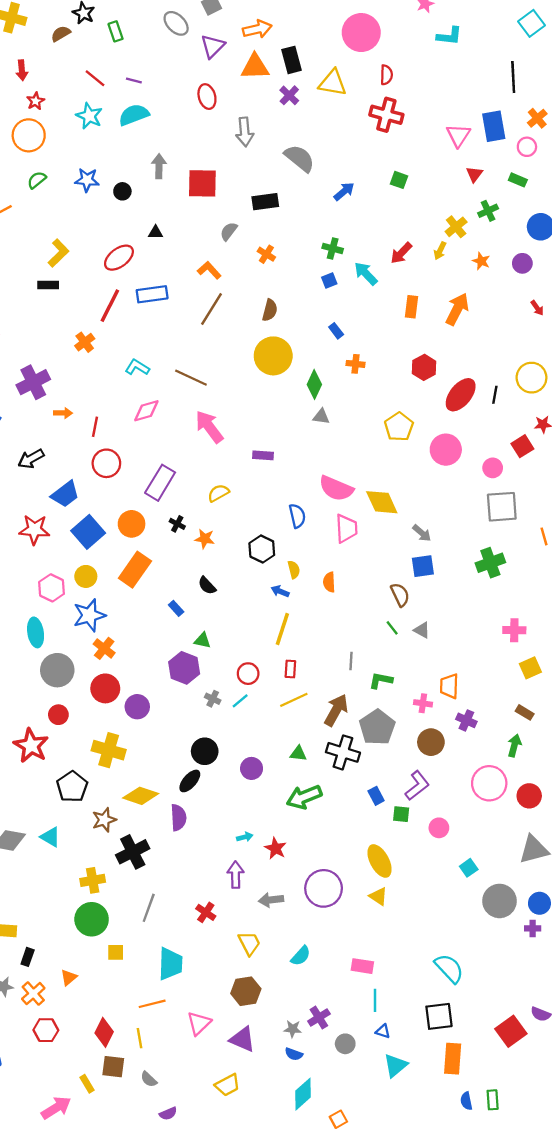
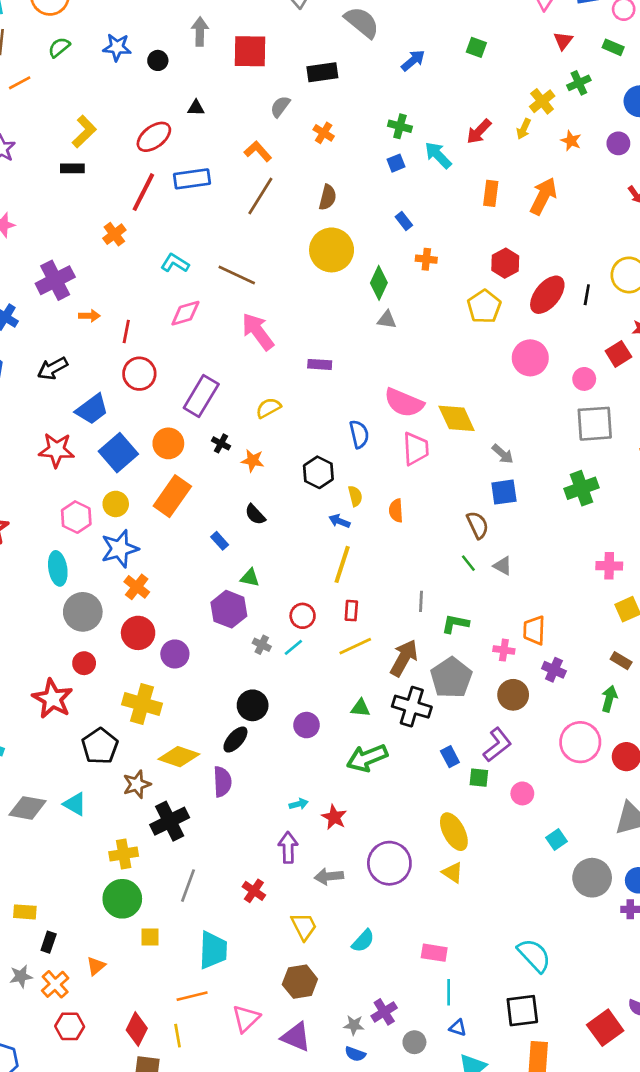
yellow pentagon: (399, 427) -> (484, 307), moved

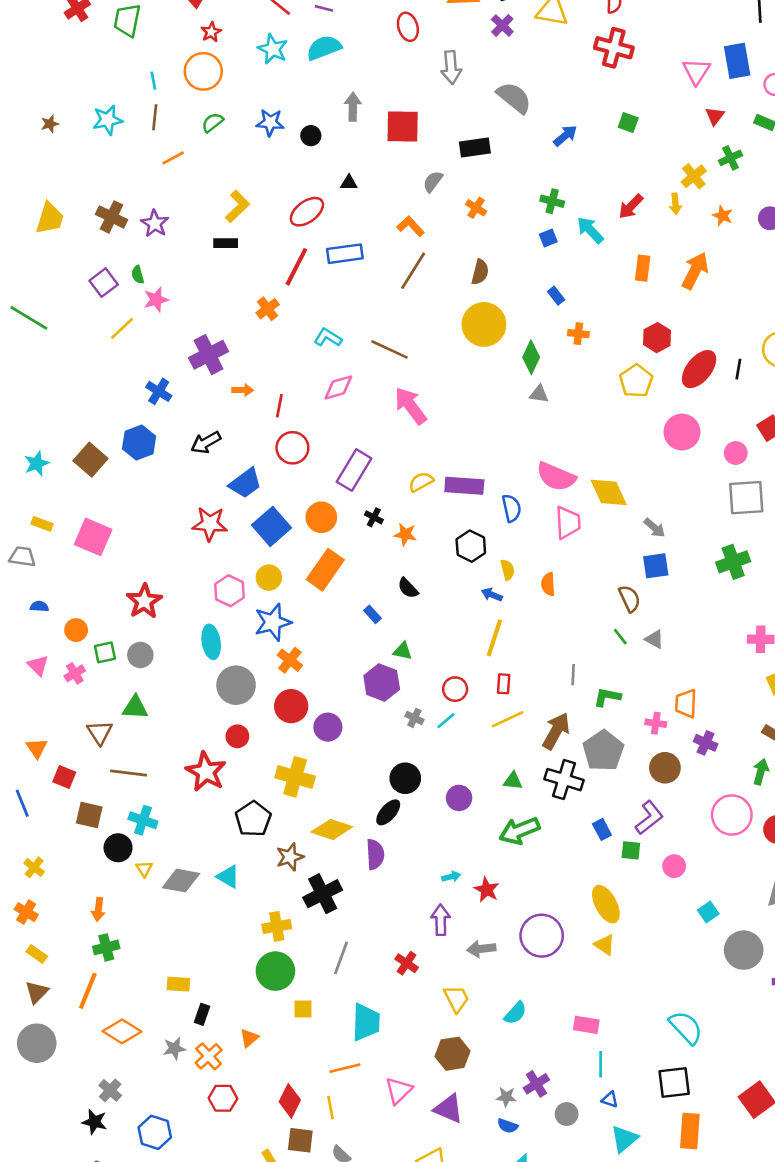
yellow arrow: (524, 129) -> (675, 204), turned -30
purple rectangle: (320, 364) -> (464, 486), moved, size x1.6

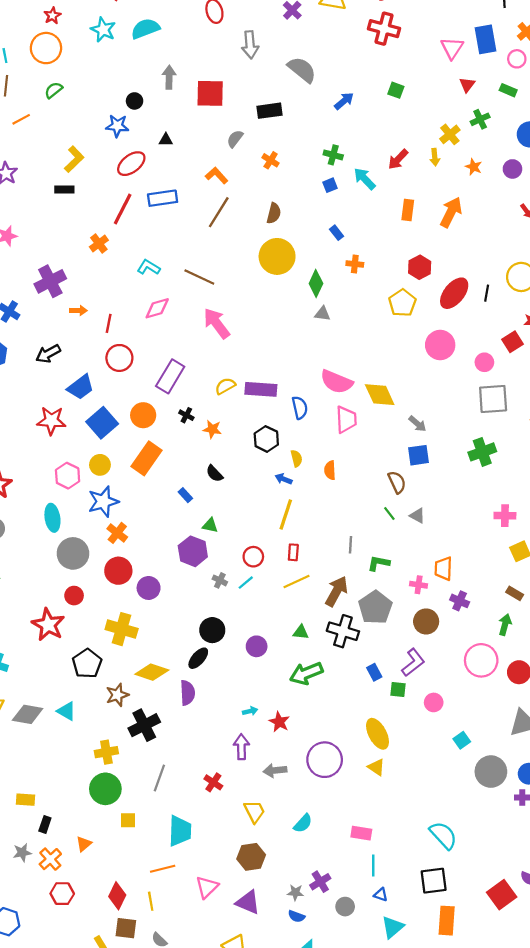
blue star: (270, 123) -> (117, 126), moved

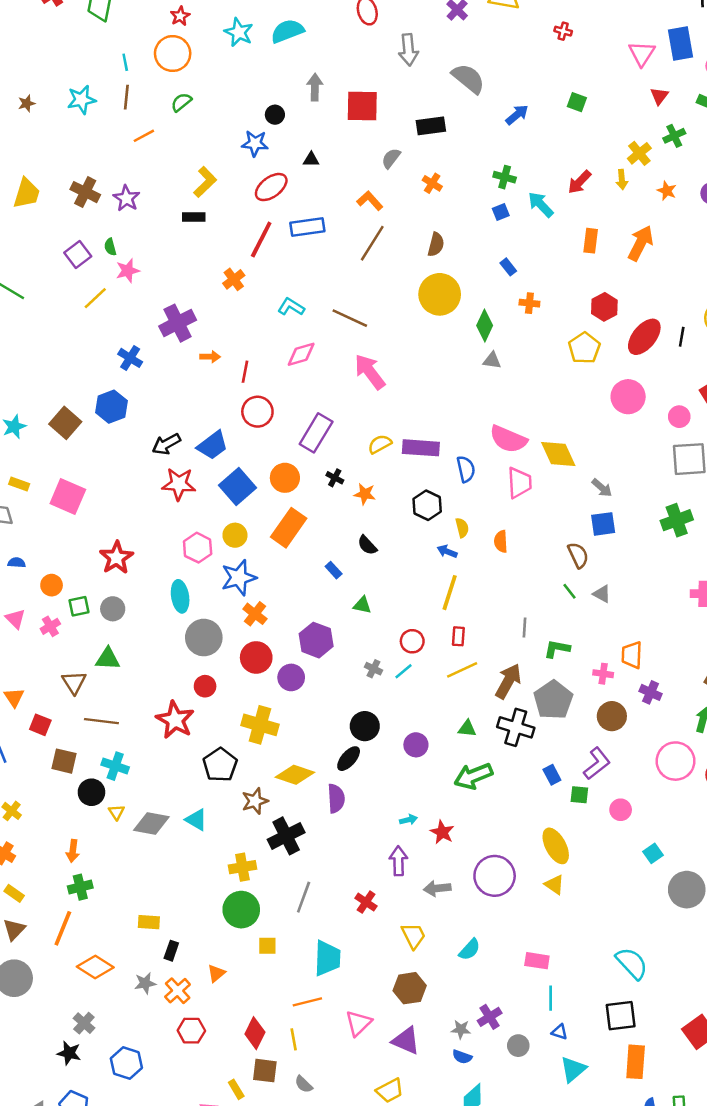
red cross: (384, 29) -> (563, 31), size x0.5
black arrow: (48, 354) -> (166, 444), moved
purple hexagon: (193, 551) -> (316, 640), moved

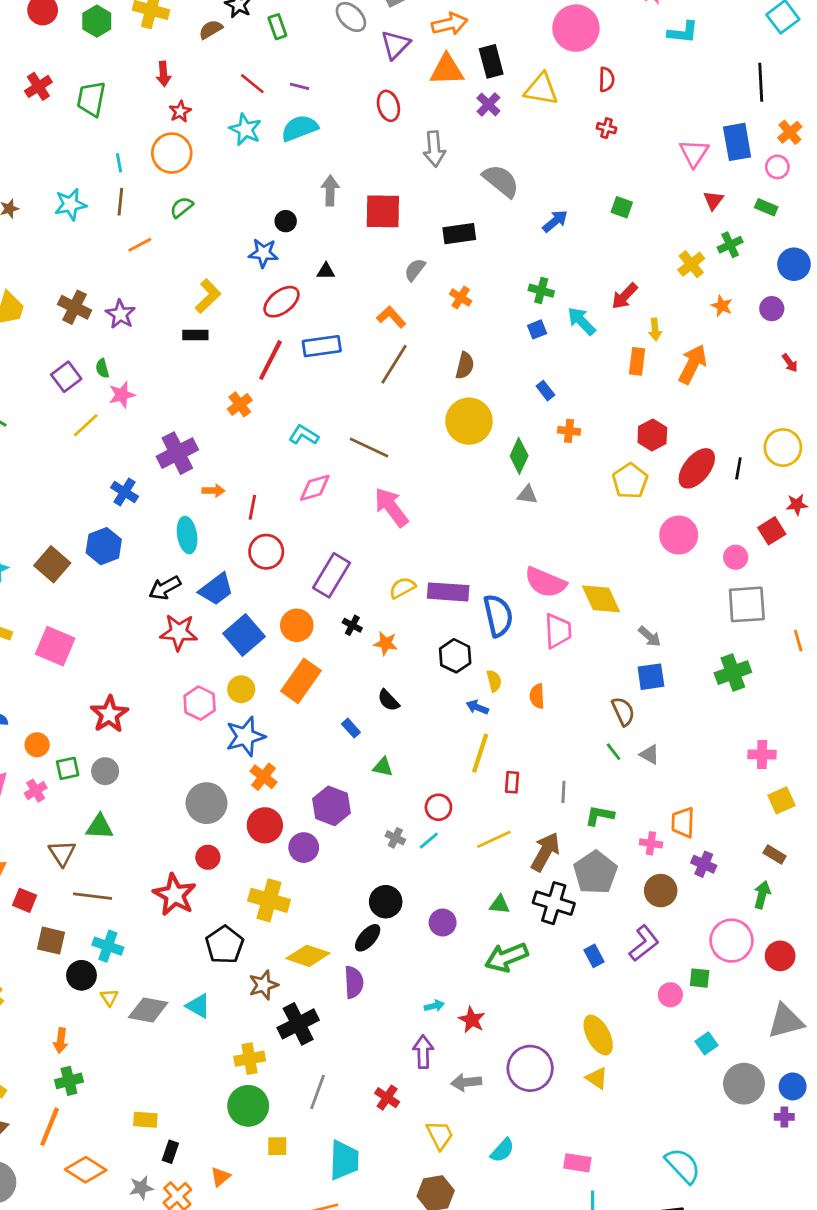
yellow arrow: (622, 180) -> (655, 329), moved
blue semicircle: (466, 469) -> (498, 616), size x1.4
cyan ellipse: (180, 596) -> (187, 535), moved
red rectangle: (458, 636) -> (512, 782), moved
green square: (579, 795) -> (700, 978), moved

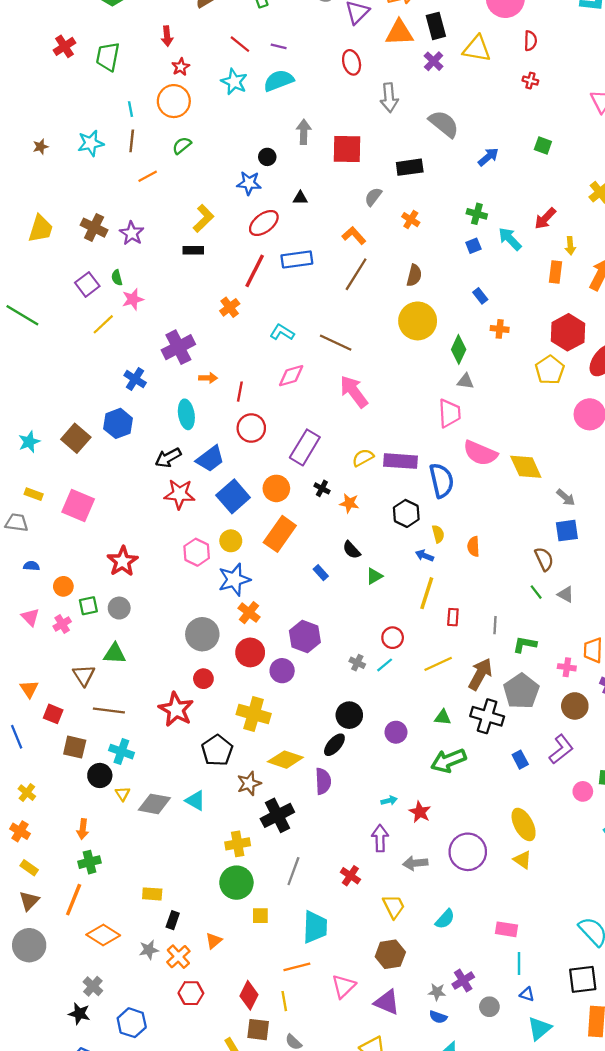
red hexagon: (652, 435) -> (568, 332), size x1.4
pink trapezoid: (558, 631) -> (450, 413), moved
green triangle: (383, 767) -> (374, 576), moved, turned -42

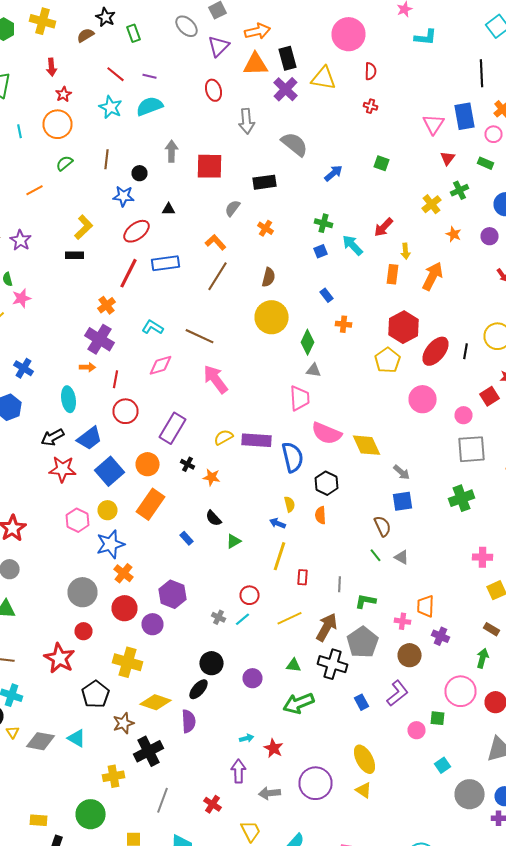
purple cross: (434, 61) -> (286, 89), size x1.4
brown line: (132, 141) -> (106, 159), moved
purple cross: (178, 347) -> (100, 339), moved, turned -32
black hexagon: (406, 513) -> (326, 483), moved
green circle: (236, 883) -> (90, 814), moved

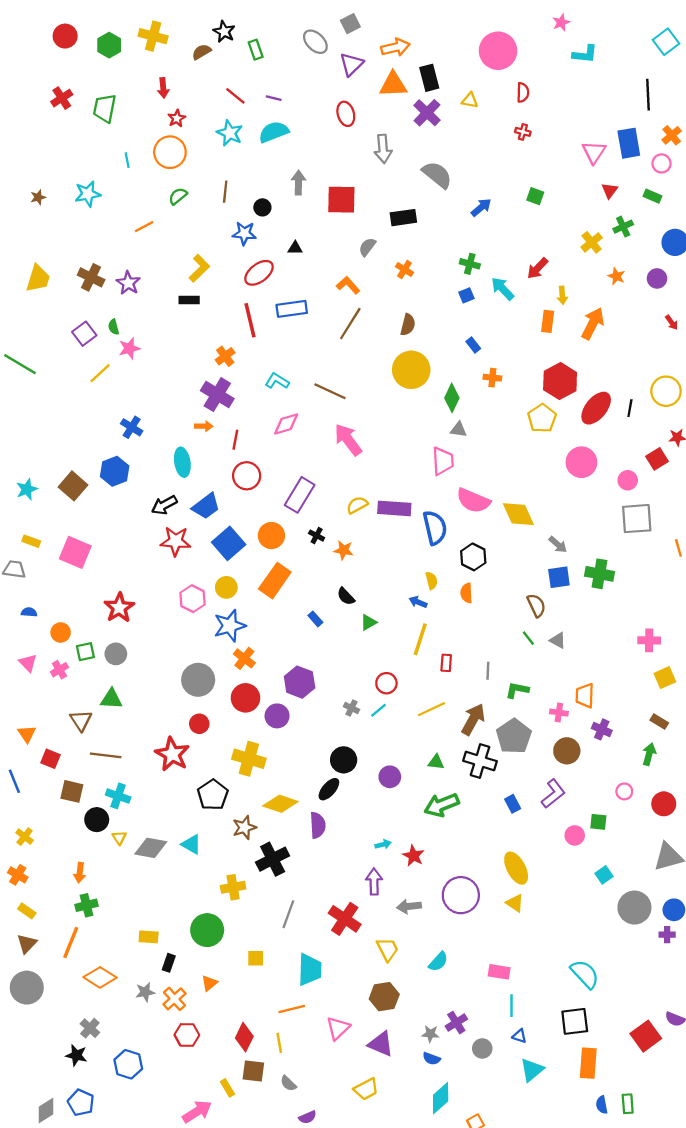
yellow triangle: (324, 78) -> (470, 100), size x0.6
red line: (128, 273) -> (250, 320), turned -40
green cross: (462, 498) -> (599, 574), moved, turned 30
pink circle: (460, 691) -> (624, 791), size x0.5
red cross: (212, 804) -> (345, 919), size x1.6

